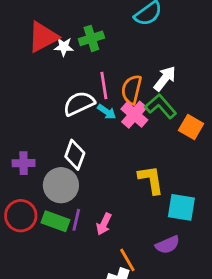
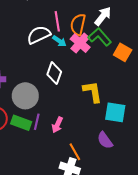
white diamond: (75, 155) -> (54, 73), moved
purple semicircle: (168, 245) -> (105, 140), turned 78

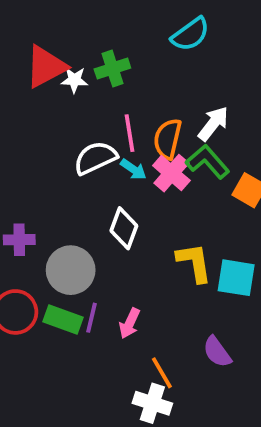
cyan square: (115, 112) -> (236, 278), moved

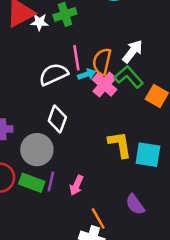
cyan arrow: (133, 169) -> (87, 74), moved, turned -54
white diamond: (124, 228) -> (57, 119), moved

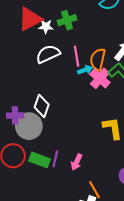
white semicircle: (53, 74) -> (48, 54), moved
white diamond: (57, 119) -> (42, 106), moved
gray circle: (37, 150) -> (29, 126), moved

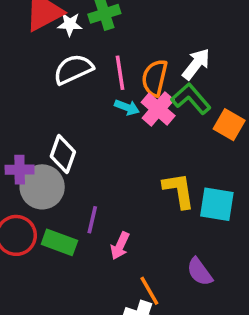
cyan arrow: (85, 70) -> (127, 107), moved, turned 40
purple line: (55, 159) -> (92, 220), moved

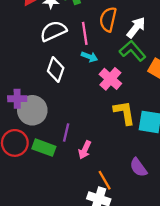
orange semicircle: (155, 78) -> (108, 19), moved
pink cross: (158, 109) -> (110, 79), moved
white diamond: (63, 154) -> (56, 69), moved

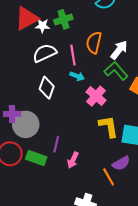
purple semicircle: (138, 167) -> (121, 163), moved, turned -84
orange line: (105, 180) -> (109, 177), moved

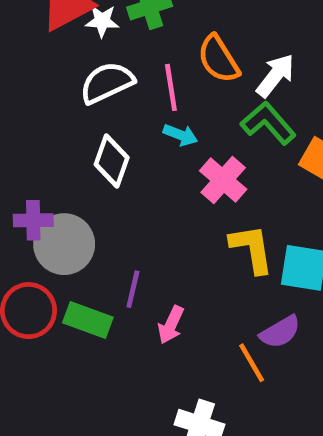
orange semicircle: (94, 43) -> (218, 59), turned -45

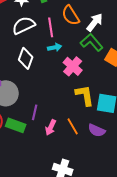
cyan arrow: (180, 135) -> (55, 47), turned -32
purple semicircle: (280, 332) -> (97, 130), turned 54
orange line: (252, 363) -> (73, 126), moved

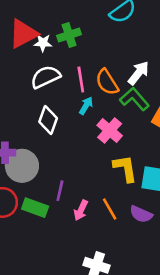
orange semicircle: (71, 15) -> (107, 82), moved
cyan arrow: (55, 47) -> (86, 106), turned -48

